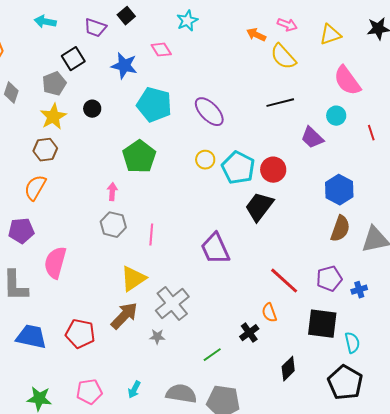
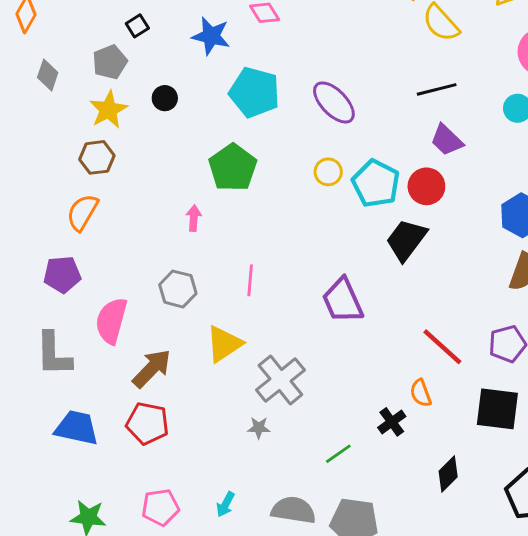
black square: (73, 59) -> (137, 26), size x0.7
purple trapezoid: (312, 138) -> (447, 140), moved
gray hexagon: (113, 225) -> (178, 289), moved
brown arrow: (124, 316) -> (152, 368), moved

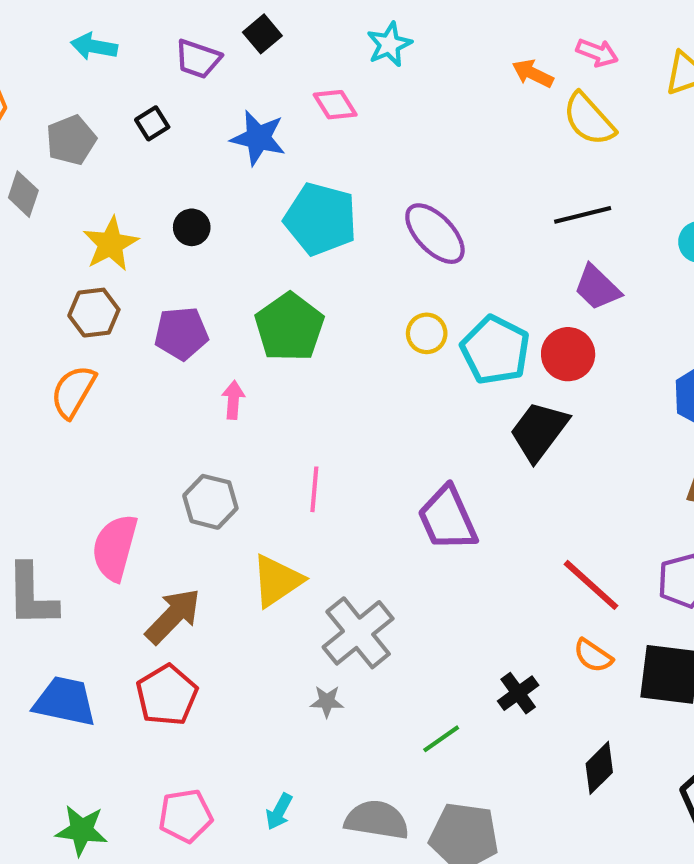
gray pentagon: (110, 62) -> (71, 140), moved
purple pentagon: (62, 275) -> (181, 333), moved
orange semicircle: (421, 393) -> (593, 656), moved, turned -36
red pentagon: (147, 423) -> (167, 695), turned 30

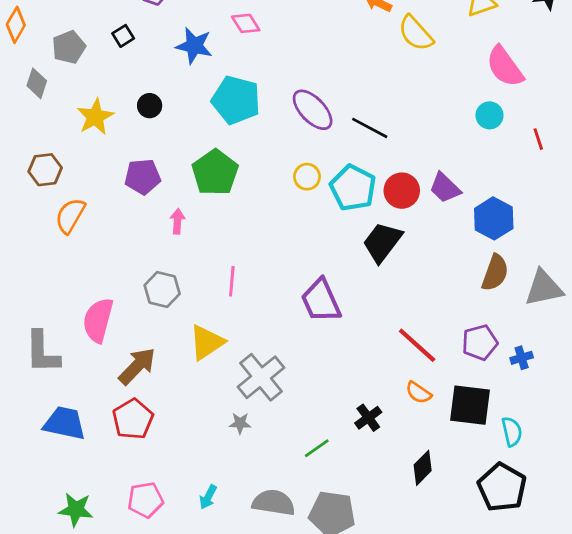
black line: (583, 215) -> (370, 128), moved, turned 42
purple trapezoid: (597, 288) -> (445, 188), moved
brown hexagon: (94, 313) -> (45, 170), moved

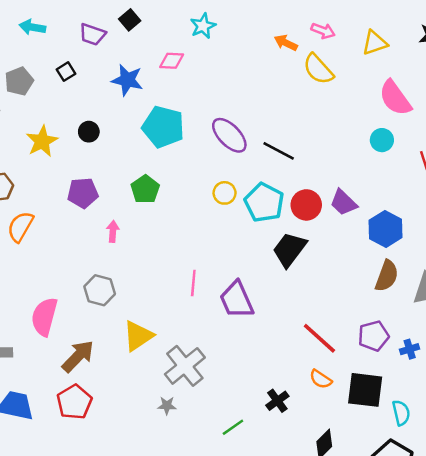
pink diamond: (246, 23) -> (172, 61), turned -55
green pentagon: (215, 172) -> (145, 189), size x0.7
pink line: (232, 281) -> (193, 283), moved

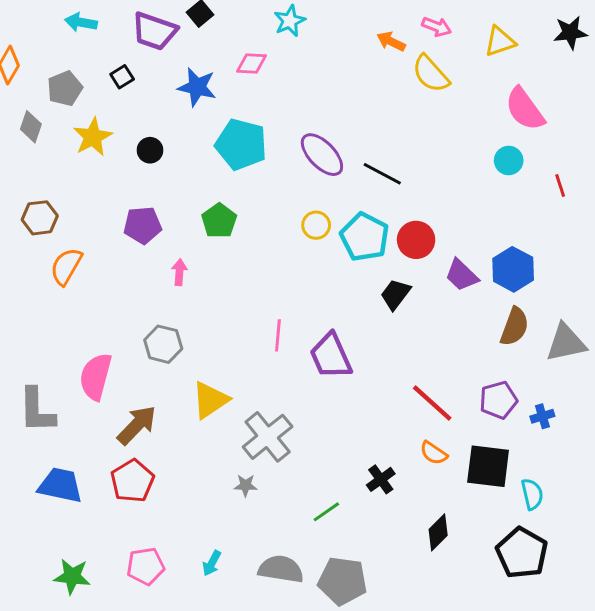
purple trapezoid: (92, 34) -> (154, 31), size x1.4
yellow star: (42, 141) -> (93, 137), moved
purple trapezoid: (343, 203) -> (462, 275), moved
black trapezoid: (289, 249) -> (395, 294), size x0.7

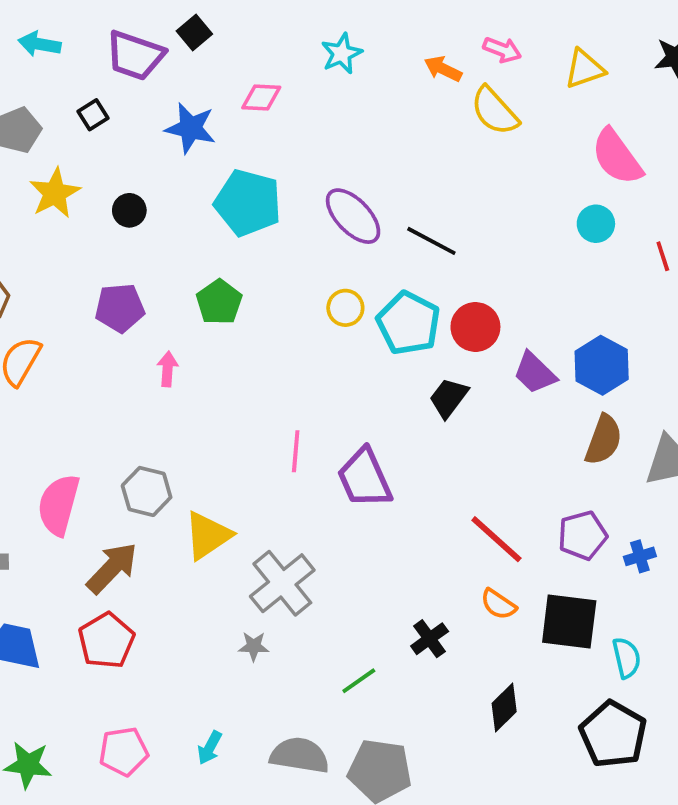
cyan star: (290, 21) -> (342, 54), moved
gray hexagon: (163, 344) -> (147, 491), moved

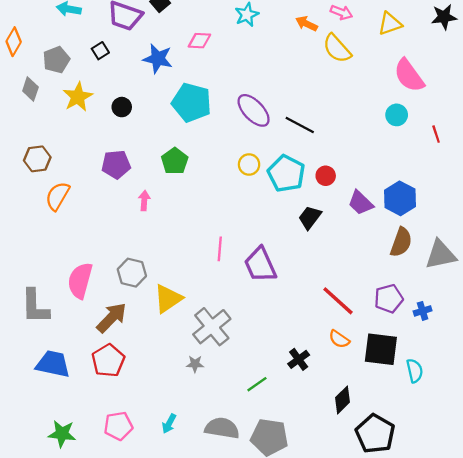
red circle: (475, 327) -> (326, 176), size x0.7
black pentagon: (613, 734) -> (375, 434), moved

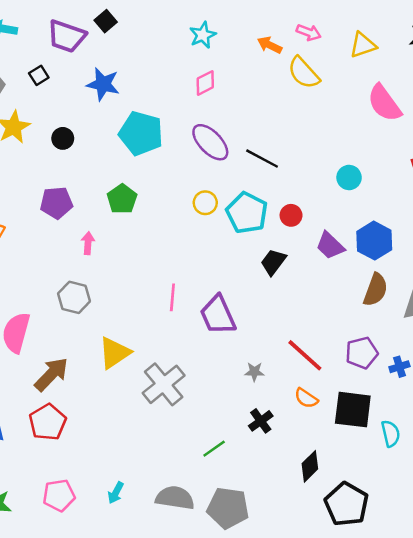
pink diamond: (199, 41) -> (205, 83), moved, turned -30
cyan circle: (397, 115) -> (349, 177), moved
gray hexagon: (132, 273) -> (74, 297), moved
gray star: (195, 364) -> (254, 372), moved

